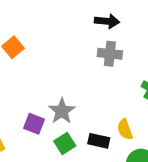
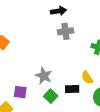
purple square: (34, 124) -> (20, 92), moved

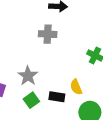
gray cross: (65, 31) -> (48, 34), moved

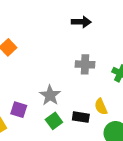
gray cross: (48, 34) -> (85, 64), moved

